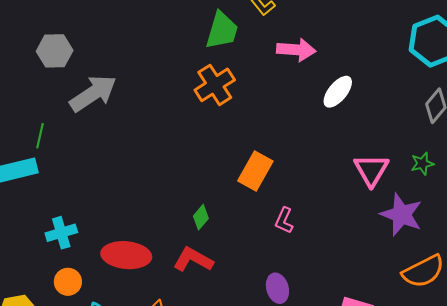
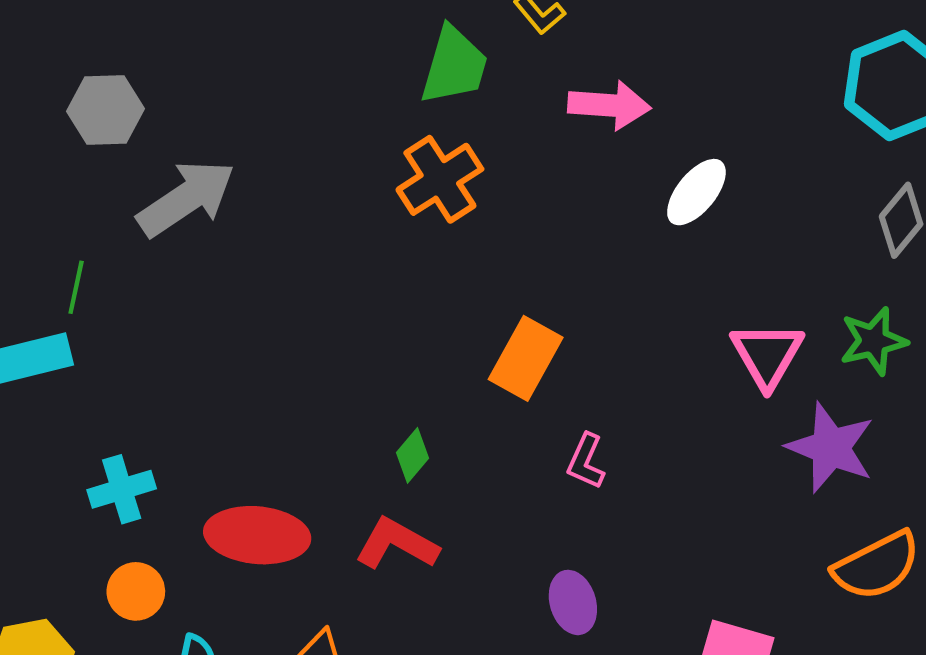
green star: (422, 164) -> (873, 341), size x1.4

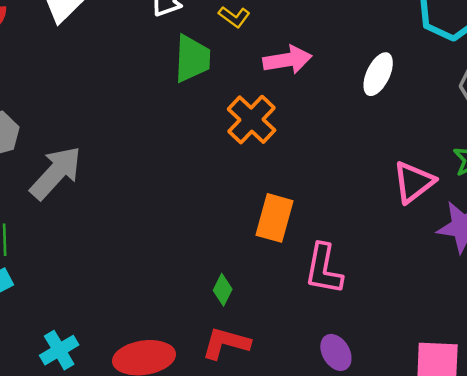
orange cross: (440, 179) -> (252, 120), moved
white ellipse: (696, 192) -> (378, 74), moved
pink triangle: (767, 355) -> (414, 182), turned 36
pink L-shape: (586, 461) -> (324, 269), size x1.6

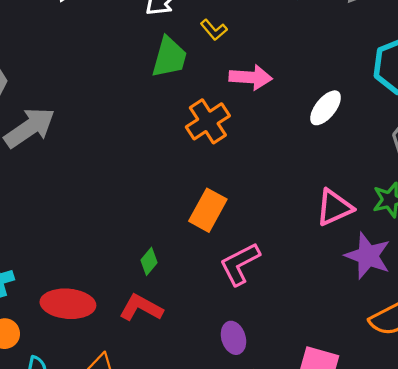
pink L-shape: (324, 269) -> (240, 264), turned 39

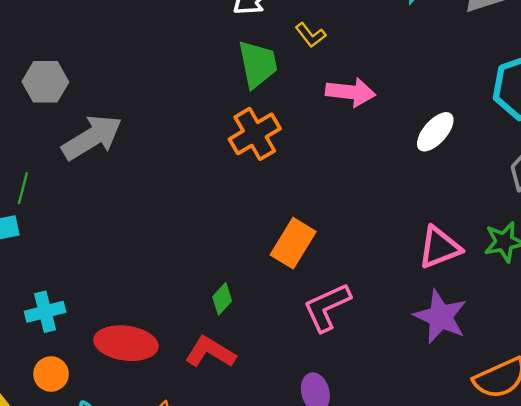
green trapezoid: (169, 57) -> (258, 64), turned -30
orange cross: (208, 121) -> (255, 134), moved
purple star: (368, 256) -> (441, 317), moved

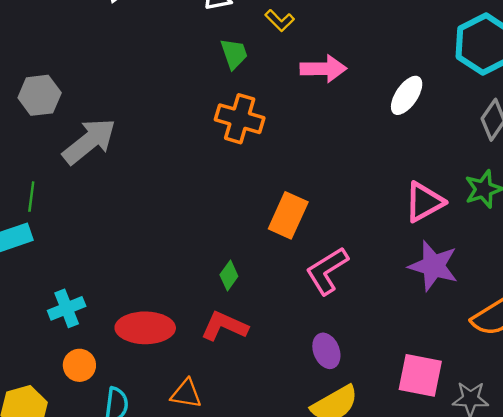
green trapezoid: (258, 64) -> (234, 54), size x0.7
orange cross: (255, 134) -> (240, 119), turned -36

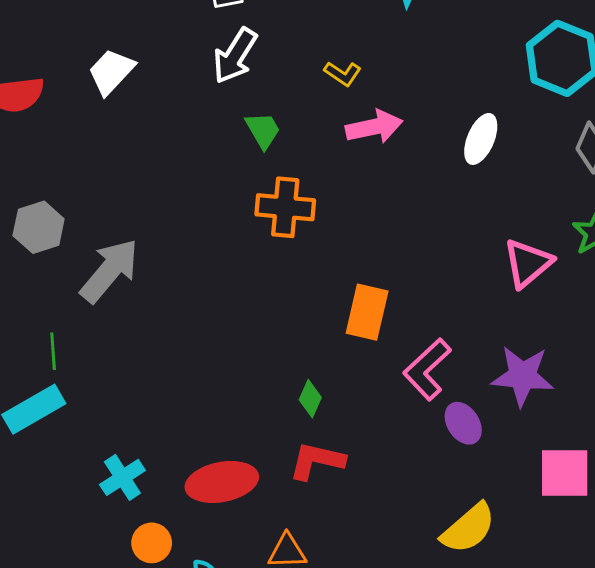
yellow L-shape: (280, 20) -> (343, 74), moved
purple star: (433, 266) -> (523, 376), moved
purple ellipse: (326, 351) -> (463, 423), moved

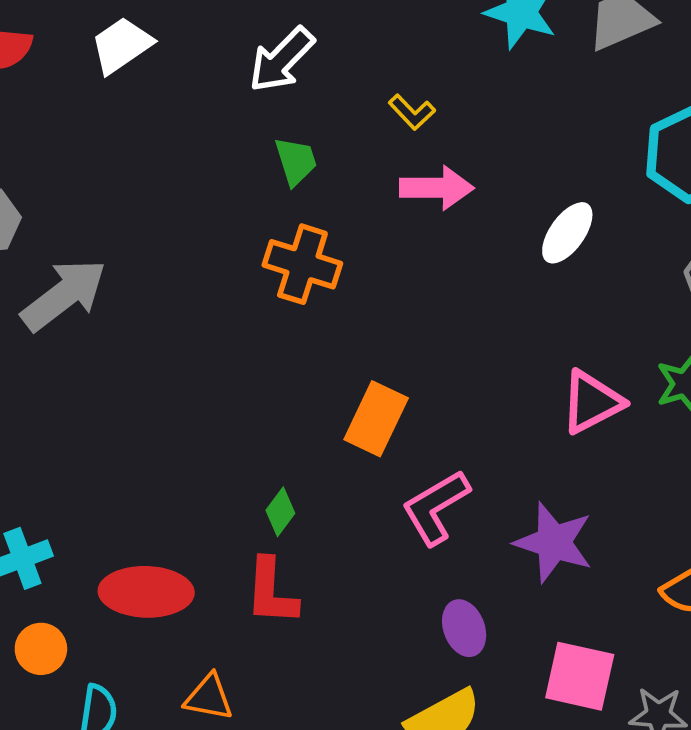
purple ellipse: (463, 423) -> (464, 628), moved
red L-shape: (317, 461) -> (271, 592), turned -112

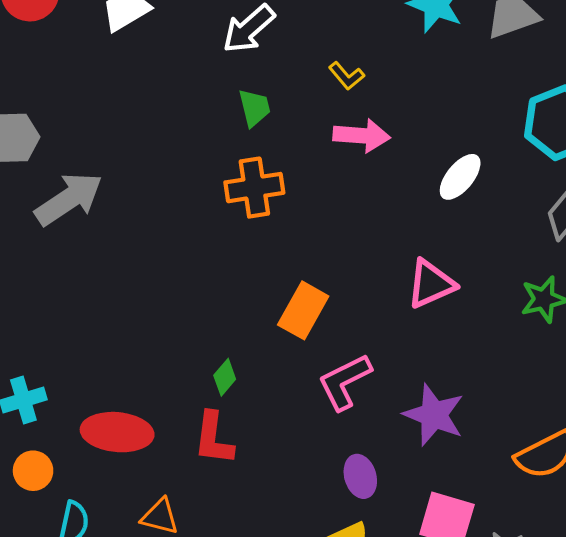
orange cross: (302, 264) -> (254, 188), turned -30
pink triangle: (592, 402) -> (431, 284), moved

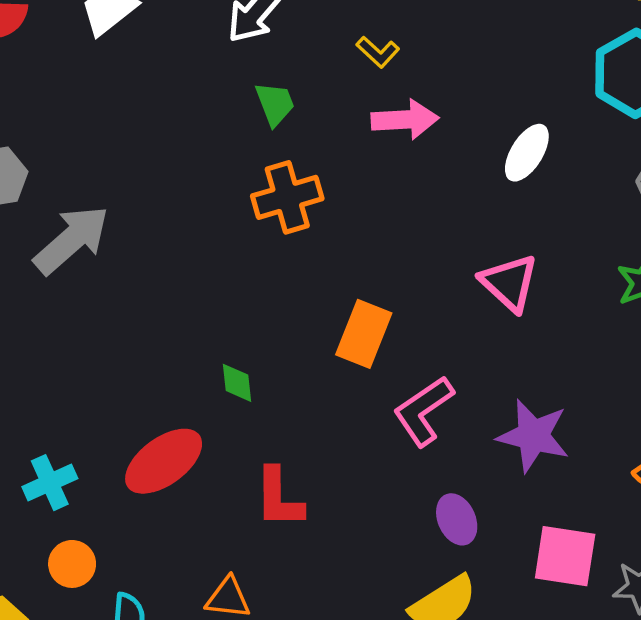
pink triangle: (431, 284) -> (509, 283), turned -46
green diamond: (225, 377) -> (237, 383), moved, turned -39
red ellipse: (117, 432) -> (164, 461), moved, turned -34

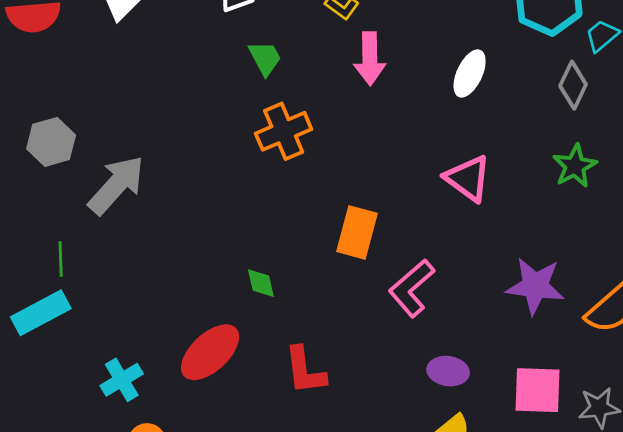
pink arrow: (405, 120) -> (370, 59), turned 99
purple star: (533, 436) -> (535, 286), moved
purple ellipse: (457, 519) -> (448, 371), turned -51

